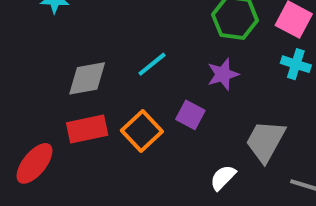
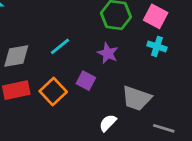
purple star: (223, 74) -> (108, 53), turned -30
gray trapezoid: (265, 141) -> (136, 98), turned -100

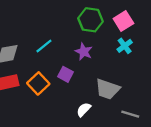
pink square: (156, 16) -> (123, 21), turned 30
cyan cross: (157, 46) -> (125, 46), turned 35

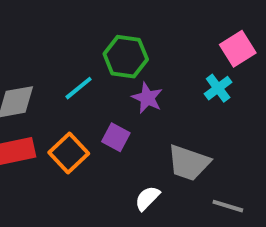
green hexagon: (90, 20) -> (126, 57), moved
pink square: (123, 21) -> (238, 49), moved

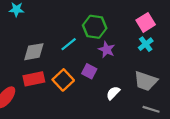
pink square: (238, 49) -> (146, 22), moved
gray trapezoid: (189, 163) -> (146, 81), moved
white semicircle: (147, 198) -> (113, 93), moved

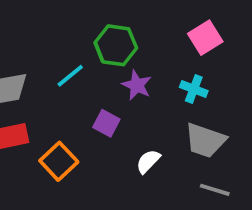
cyan cross: (146, 44) -> (194, 89), moved, turned -32
orange square: (63, 80) -> (59, 161), moved

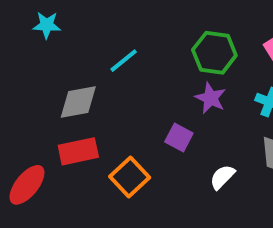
green hexagon: (116, 45) -> (214, 53), moved
cyan line: (70, 76) -> (124, 61), moved

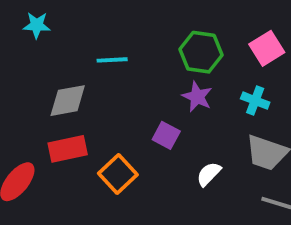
cyan line: (124, 61) -> (112, 60), turned 36

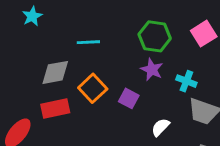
cyan star: (37, 25) -> (32, 16), turned -30
cyan cross: (255, 101) -> (186, 81), moved
orange square: (118, 174) -> (93, 88), moved

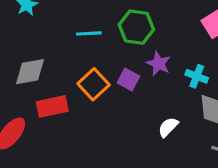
green hexagon: (155, 36) -> (136, 27), moved
gray diamond: (55, 72) -> (30, 72), moved
purple square: (129, 98) -> (128, 79), moved

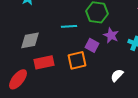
cyan line: (89, 33) -> (69, 26), moved
orange square: (94, 84) -> (77, 60), moved, turned 30

